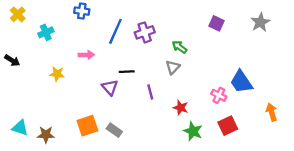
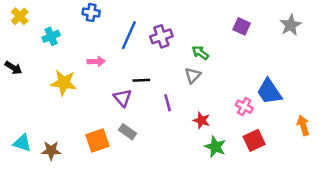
yellow star: (57, 74) -> (64, 83), size x1.5
gray rectangle: (114, 130) -> (128, 132), moved

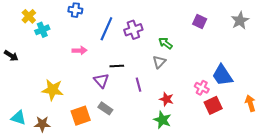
yellow cross: (20, 16) -> (29, 16), moved
yellow star: (64, 83) -> (53, 90), moved
red square: (254, 140) -> (213, 105), moved
green star: (215, 147) -> (162, 120), moved

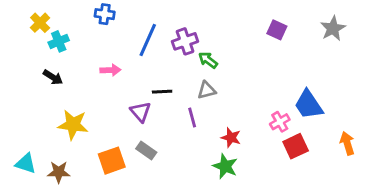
green arrow: (165, 43) -> (208, 60), moved
black arrow: (11, 56) -> (53, 77), moved
gray triangle: (159, 62) -> (207, 90), moved, turned 32
pink cross: (202, 88) -> (280, 122), turned 32

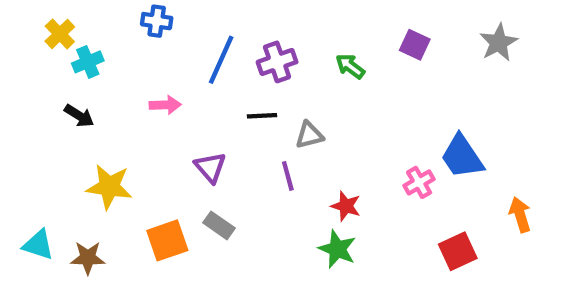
green arrow: (208, 60) -> (350, 66), moved
black line: (162, 92) -> (262, 116), moved
red square: (296, 146) -> (458, 251), moved

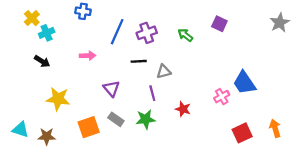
gray star: (499, 43) -> (280, 23), moved
orange arrow: (520, 215) -> (275, 128), moved
green star: (337, 249) -> (146, 119), moved, turned -30

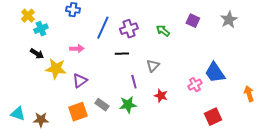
gray star: (280, 23) -> (229, 20), moved
gray triangle: (164, 72) -> (153, 66), moved, turned -32
purple triangle: (111, 89) -> (80, 81), moved, turned 35
yellow star: (58, 99) -> (56, 69), moved
orange arrow: (275, 128) -> (249, 94), moved

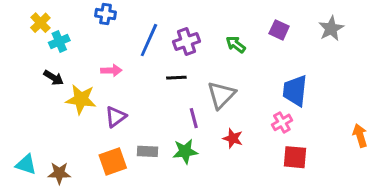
gray triangle: (153, 66) -> (221, 95), size x1.5
blue trapezoid: (215, 73) -> (295, 91), moved, turned 40
gray rectangle: (102, 105) -> (147, 151), turned -32
red square: (213, 117) -> (295, 157), moved, turned 30

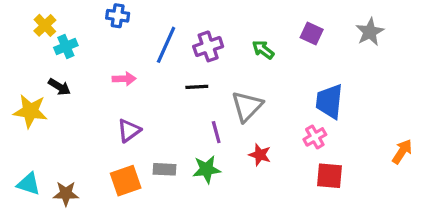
yellow star: (81, 99) -> (30, 111), moved
orange arrow: (360, 135) -> (402, 152), turned 50

